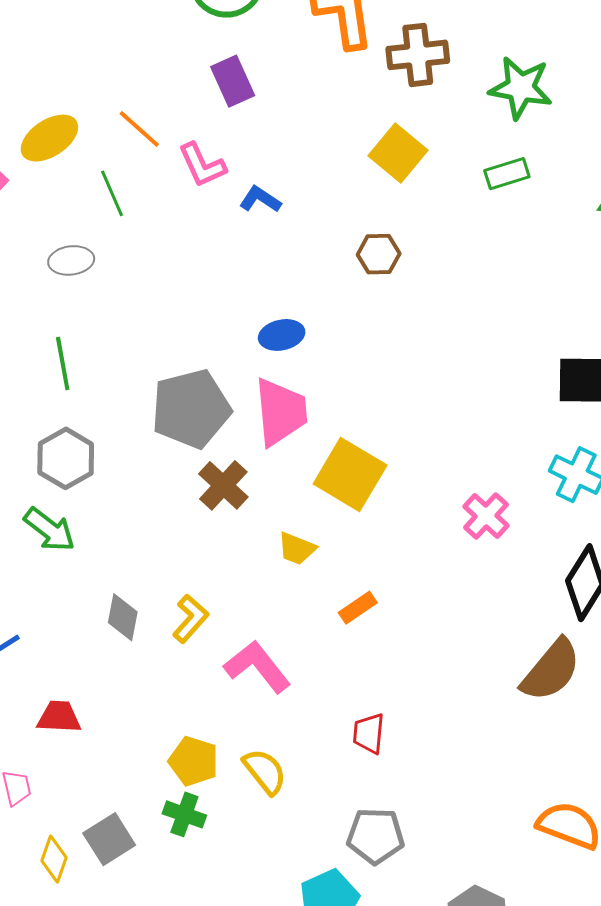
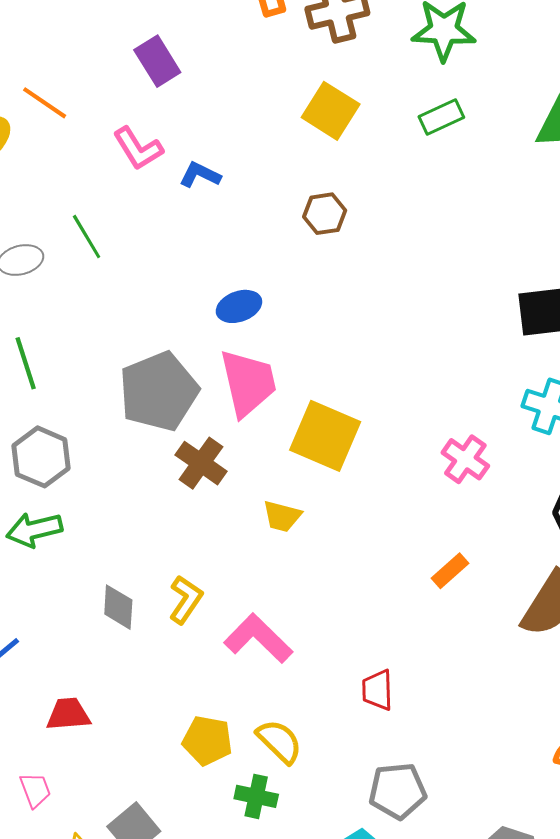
orange line: (139, 129) -> (45, 103), moved
green line: (112, 193) -> (87, 237), moved
green arrow: (49, 530) -> (34, 530), turned 136
orange rectangle: (358, 608) -> (450, 571), moved
green cross: (184, 814) -> (256, 796), moved

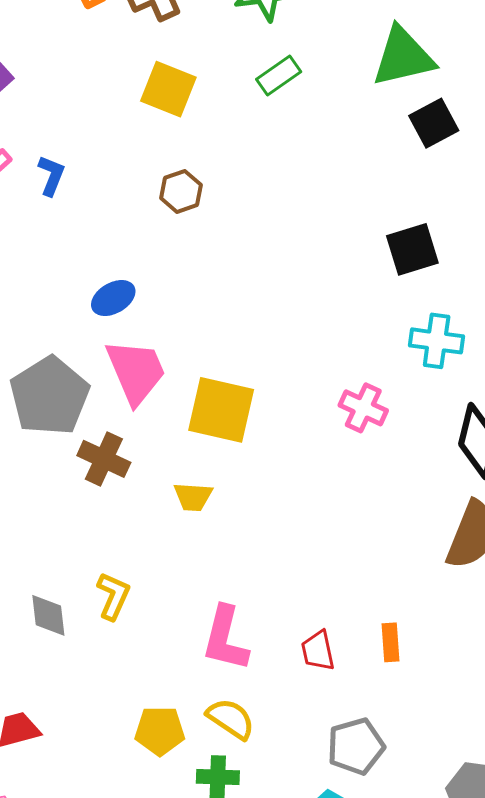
blue L-shape: (200, 175) -> (51, 176), turned 96
orange rectangle: (450, 571) -> (391, 642), moved, turned -42
pink L-shape: (258, 638) -> (225, 639), moved, turned -110

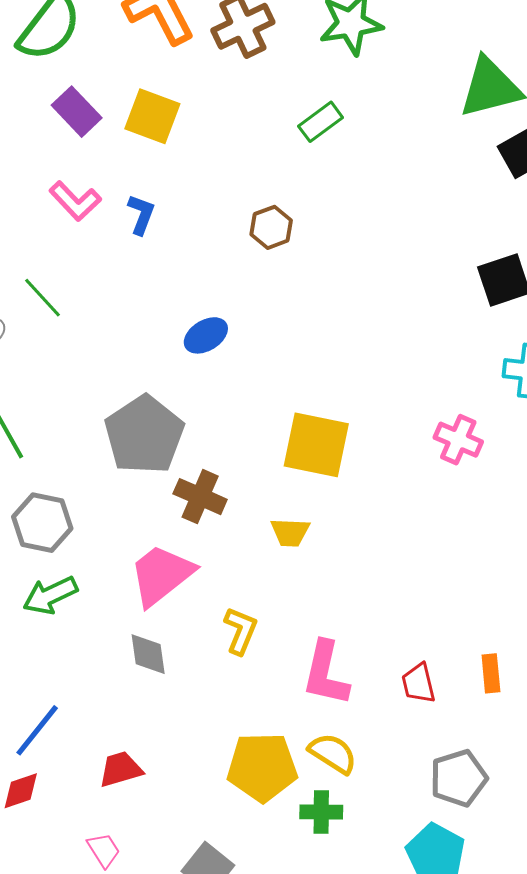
green rectangle: (279, 76) -> (321, 122), moved
yellow square: (168, 89) -> (152, 116), moved
pink trapezoid: (136, 372) -> (161, 575), moved, turned -104
yellow L-shape: (113, 596) -> (241, 631), moved
yellow pentagon: (160, 731) -> (262, 767), size x1.4

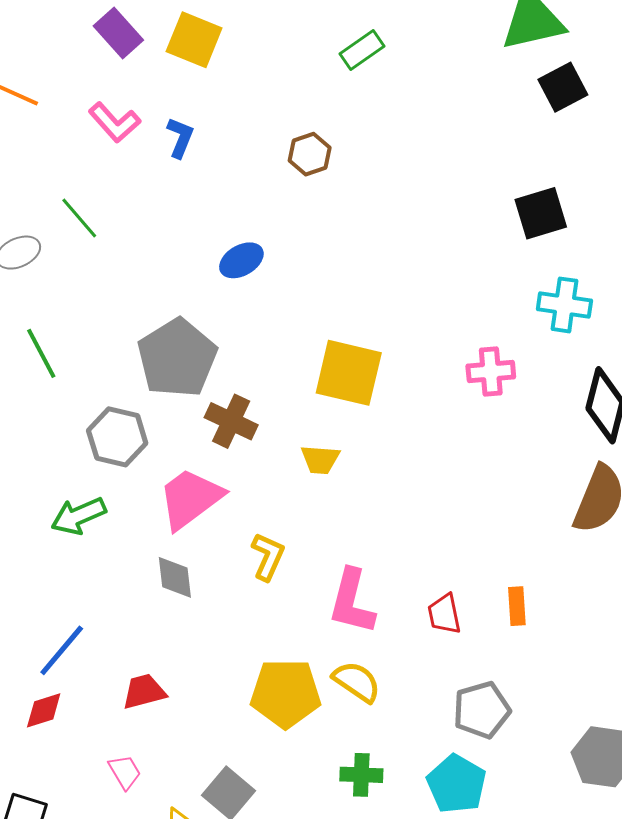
pink cross: (458, 440) -> (491, 372), turned -30
gray hexagon: (42, 523) -> (117, 437), moved
green cross: (321, 812) -> (361, 775), moved

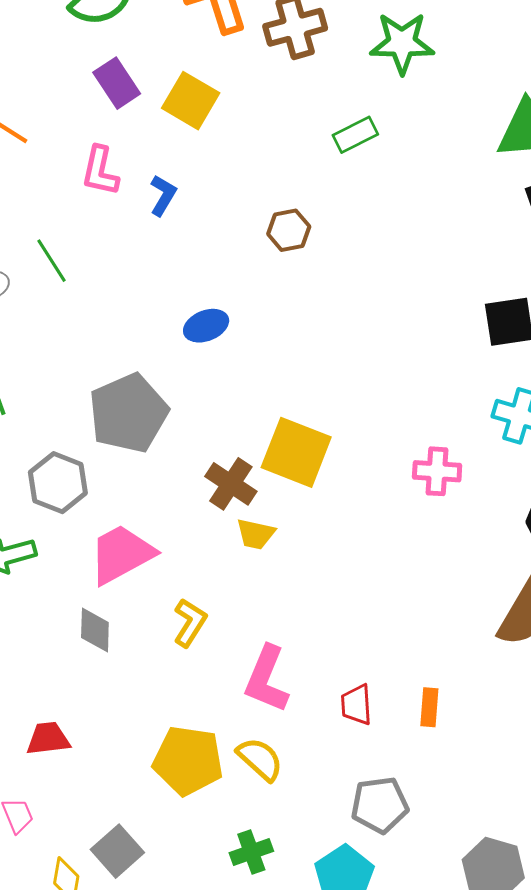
pink L-shape: (115, 122) -> (100, 171), turned 46
brown cross: (231, 421) -> (231, 484), moved
green cross: (361, 775) -> (251, 852), turned -30

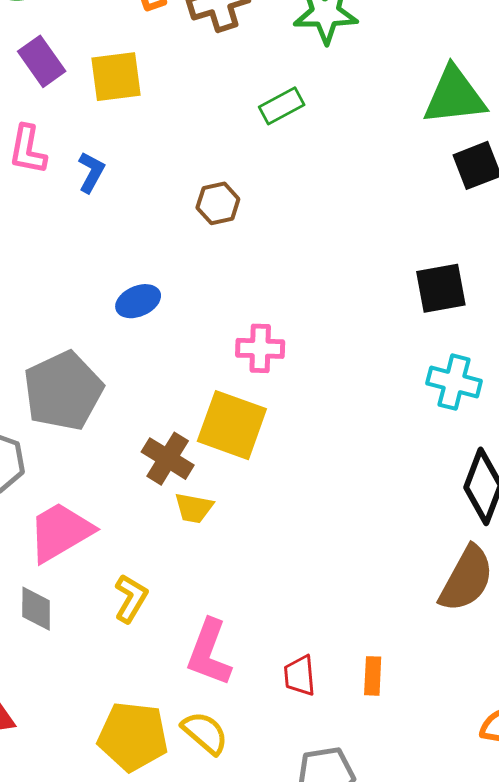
yellow square: (191, 101) -> (116, 77), turned -36
pink cross: (437, 471) -> (260, 348), moved

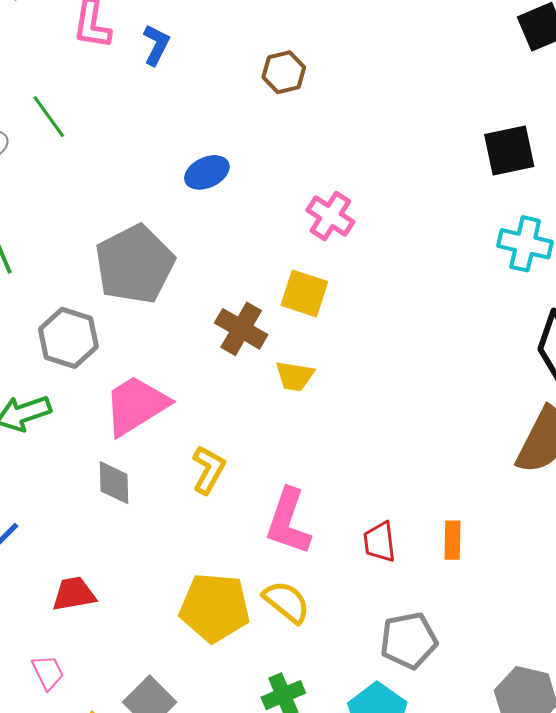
pink cross: (260, 348) -> (330, 216), turned 33
yellow square: (232, 425) -> (304, 293), size x0.7
yellow trapezoid: (194, 508) -> (295, 376), moved

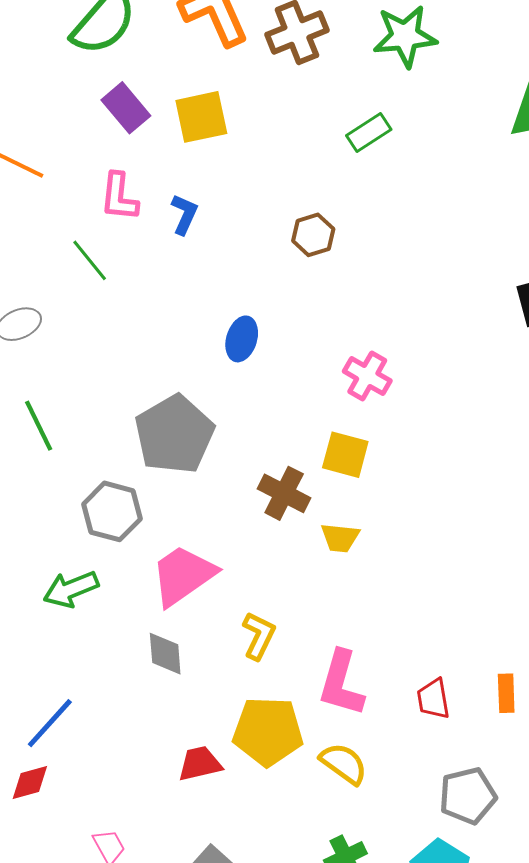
green line: (49, 117) -> (90, 260), moved
blue ellipse: (207, 172) -> (242, 339), turned -45
red trapezoid: (74, 594) -> (200, 764), moved
yellow pentagon: (215, 608) -> (268, 731), moved

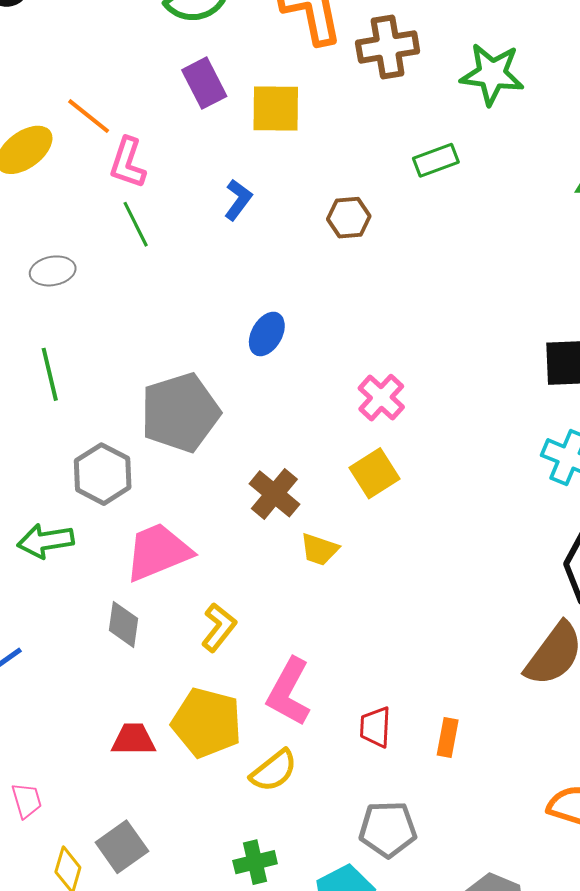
pink L-shape: (119, 197) -> (128, 163), moved
brown hexagon: (313, 235) -> (349, 218), moved
yellow square: (345, 455) -> (375, 473), moved, turned 30
yellow semicircle: (344, 764) -> (274, 771), turned 93

